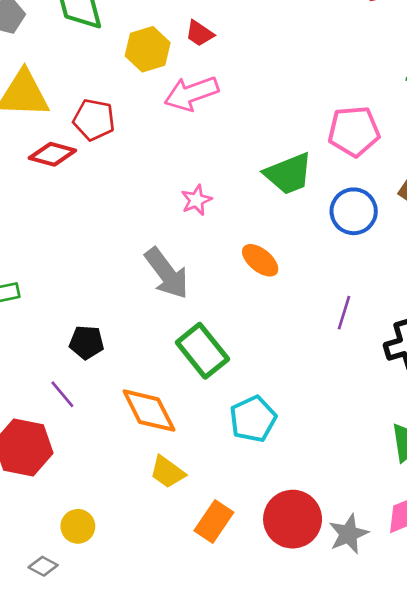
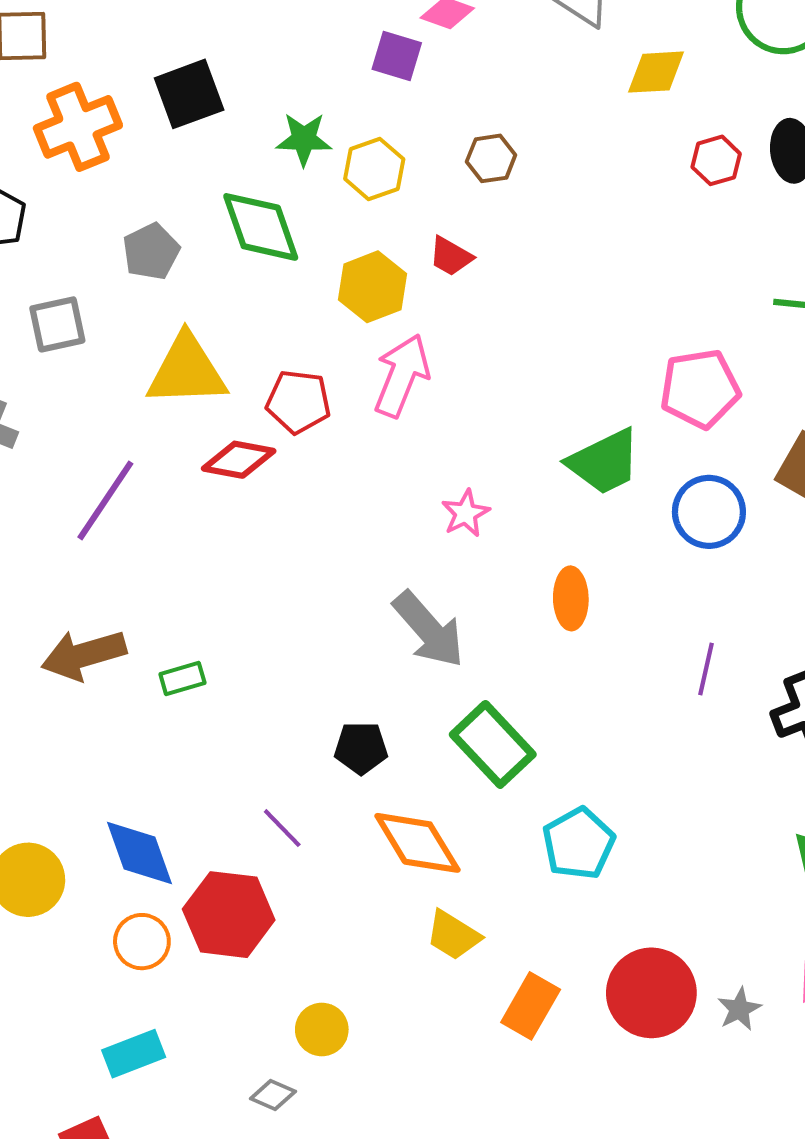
pink arrow: (191, 93) -> (402, 376), moved, turned 136
orange ellipse: (260, 260) -> (571, 598), turned 54
black pentagon: (87, 342) -> (361, 748), moved
gray star: (349, 534) -> (739, 1009), size x0.7

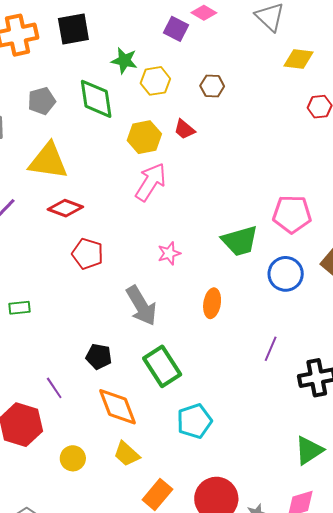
red pentagon: (298, 402) -> (88, 254), moved
yellow circle: (322, 1029) -> (73, 458), moved

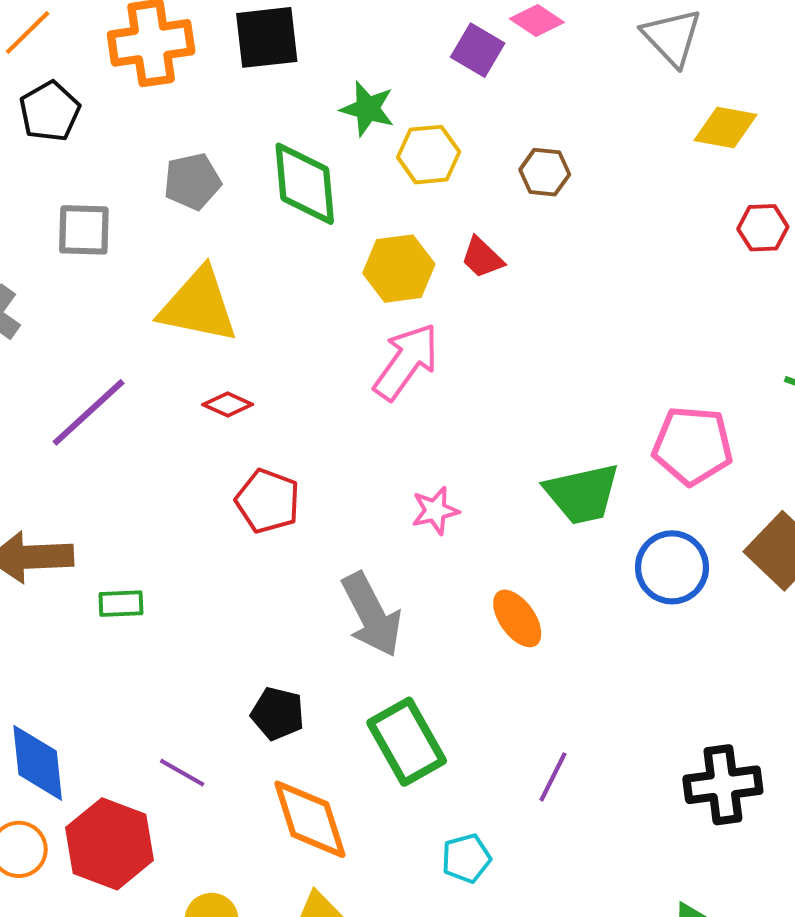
red diamond: (65, 208) -> (228, 405), size x0.7
orange ellipse: (212, 303) -> (517, 618), turned -48
purple line: (271, 349) -> (553, 777), moved
purple line: (54, 388) -> (182, 773), turned -30
cyan pentagon: (194, 421) -> (466, 858), size x0.7

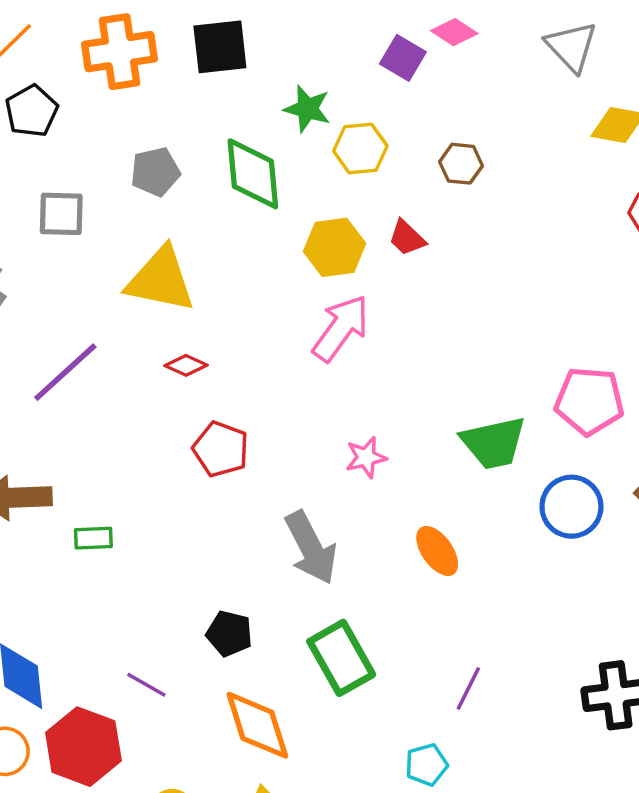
cyan pentagon: (466, 858) -> (426, 765), moved

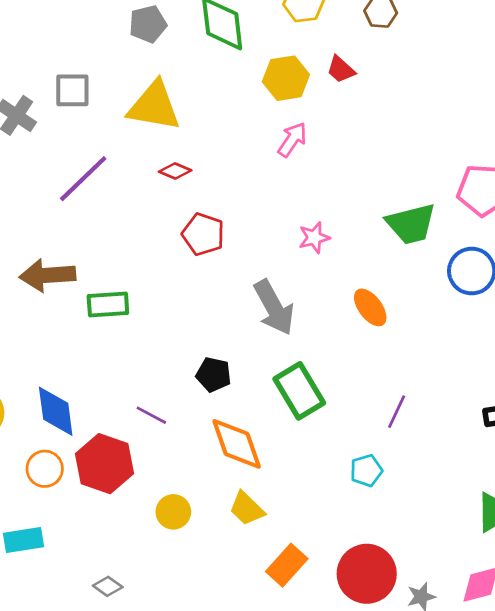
gray square: (61, 214) -> (72, 90), moved
pink arrow: (341, 328) -> (292, 140), size x0.7
green rectangle: (93, 538) -> (108, 305), size x1.4

